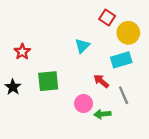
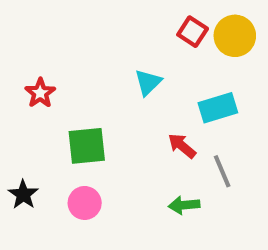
yellow circle: (128, 33) -> (235, 36), moved
black star: (13, 87) -> (23, 195), moved
pink circle: (84, 104) -> (85, 203), moved

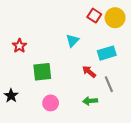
pink circle: (85, 203) -> (51, 103), moved

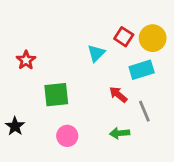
red square: (94, 16) -> (124, 37), moved
yellow circle: (115, 18) -> (153, 38), moved

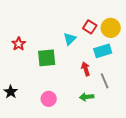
green square: (56, 95) -> (47, 58), moved
red arrow: (118, 95) -> (86, 69), turned 32

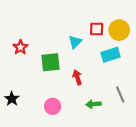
red square: (90, 27) -> (97, 29), turned -32
red arrow: (86, 69) -> (77, 77), moved
gray line: (105, 81) -> (120, 94), moved

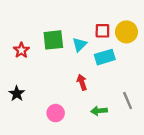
cyan rectangle: (111, 55) -> (105, 57), moved
green square: (50, 62) -> (53, 40), moved
black star: (12, 99) -> (17, 94), moved

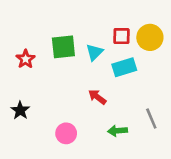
red arrow: (82, 82) -> (97, 97), turned -35

